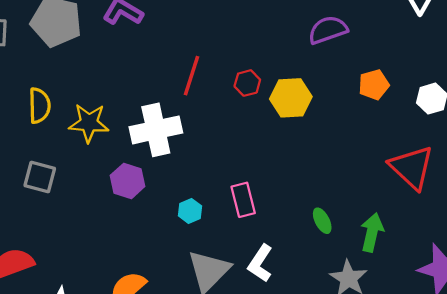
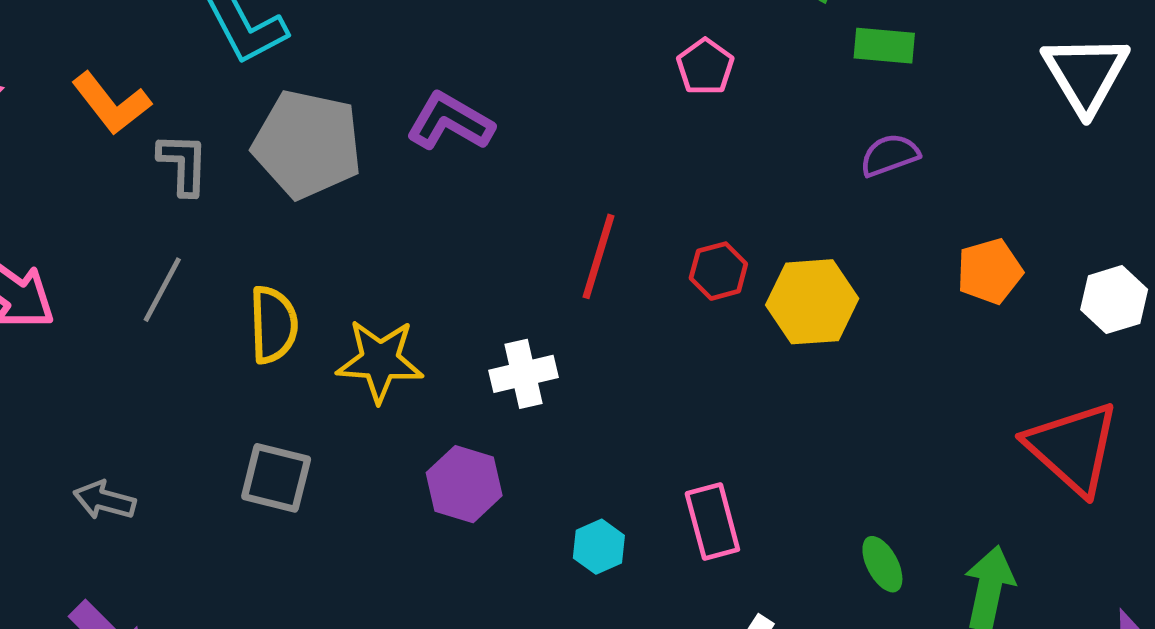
purple semicircle: (328, 30) -> (890, 155), size x0.7
white cross: (156, 130) -> (524, 374), size x0.6

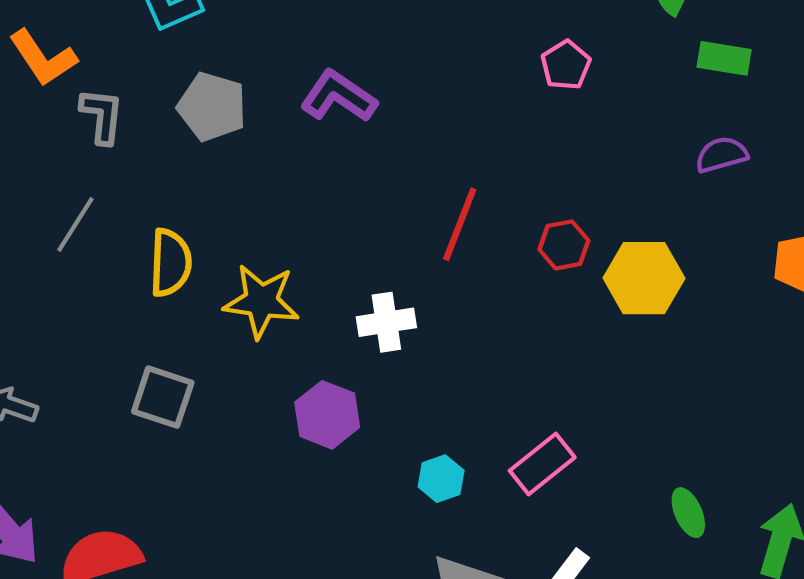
gray pentagon: (307, 144) -> (212, 107), size x0.7
pink rectangle: (712, 522) -> (542, 464), turned 62

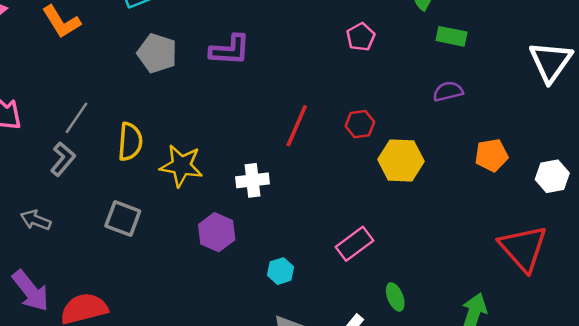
purple L-shape: (339, 96) -> (230, 50), turned 147
gray L-shape: (102, 116) -> (63, 159), moved, turned 32
red hexagon: (564, 245) -> (360, 124), moved
pink rectangle: (542, 464) -> (355, 244), moved
green ellipse: (688, 513) -> (395, 297), moved

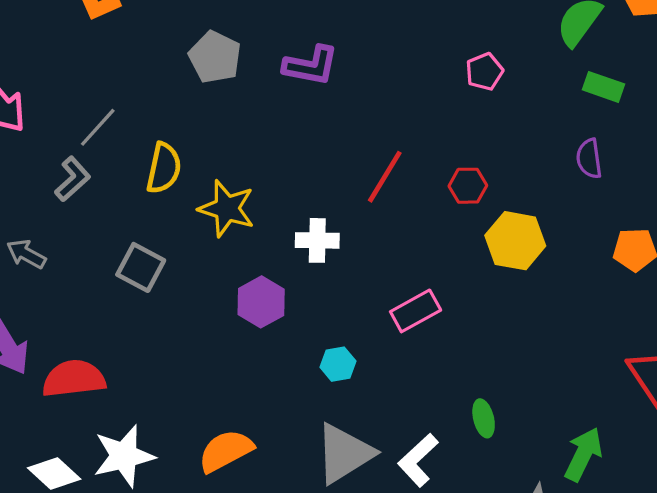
purple semicircle: (448, 91) -> (589, 159), turned -92
pink rectangle: (355, 244) -> (416, 311), moved

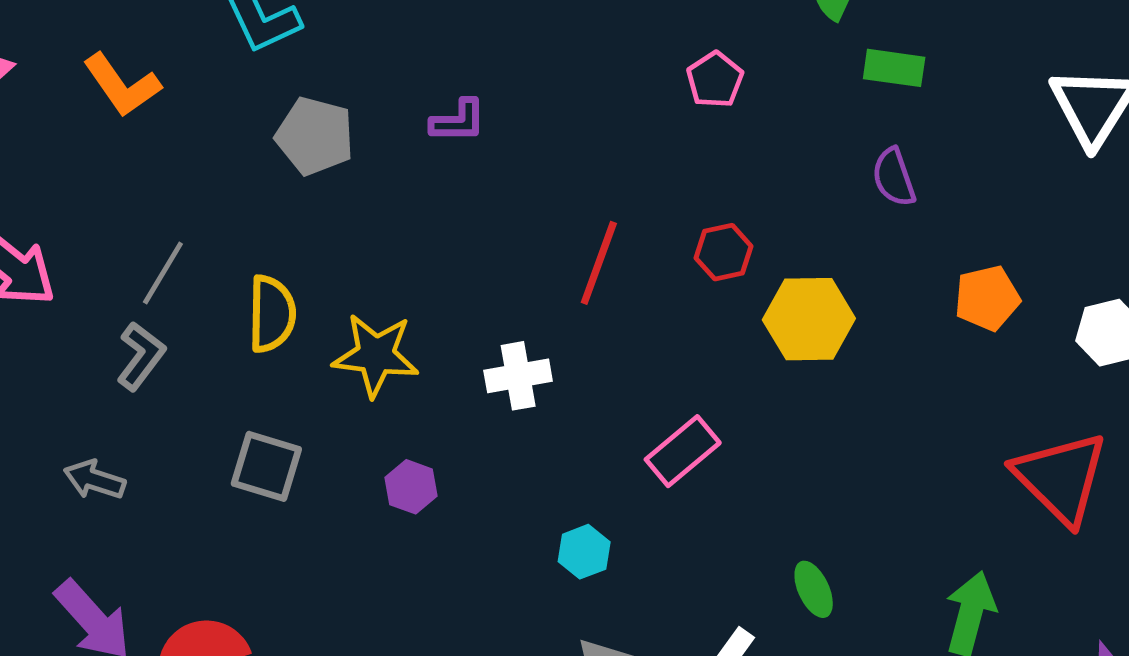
purple L-shape: (311, 66) -> (458, 121), size x0.7
purple hexagon: (261, 302) -> (411, 487), moved, size x0.7

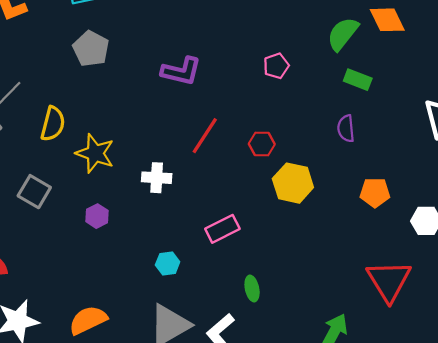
purple L-shape: (458, 121) -> (181, 71), moved, size x1.5
green ellipse: (814, 589) -> (252, 289), moved

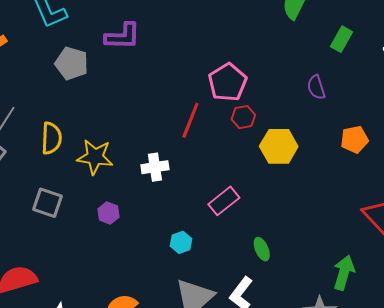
pink pentagon: (276, 66) -> (228, 82), moved, size x1.6
purple L-shape: (181, 71) -> (123, 36), moved
green rectangle: (358, 80) -> (342, 39), moved, turned -70

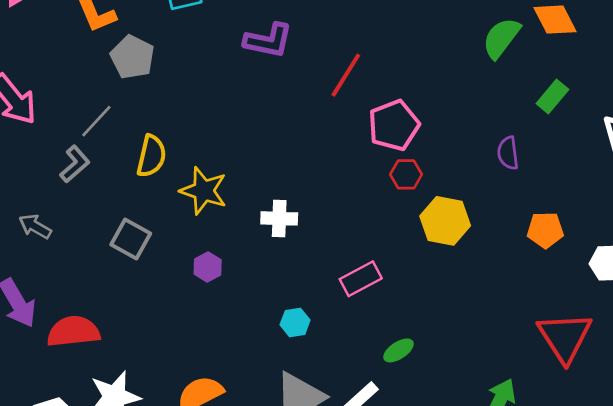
gray pentagon: (72, 63) -> (132, 57), moved
red line: (190, 120) -> (346, 75), moved
green ellipse: (262, 249) -> (399, 350), turned 70

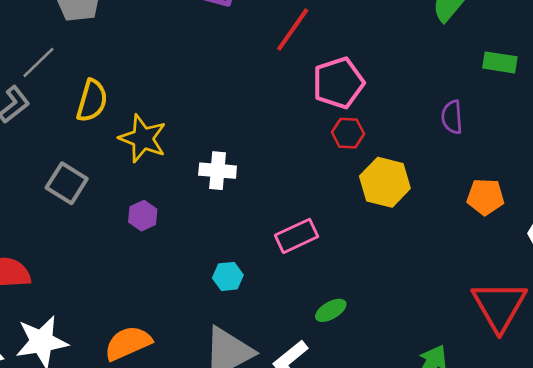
green rectangle: (552, 96) -> (500, 62), turned 56

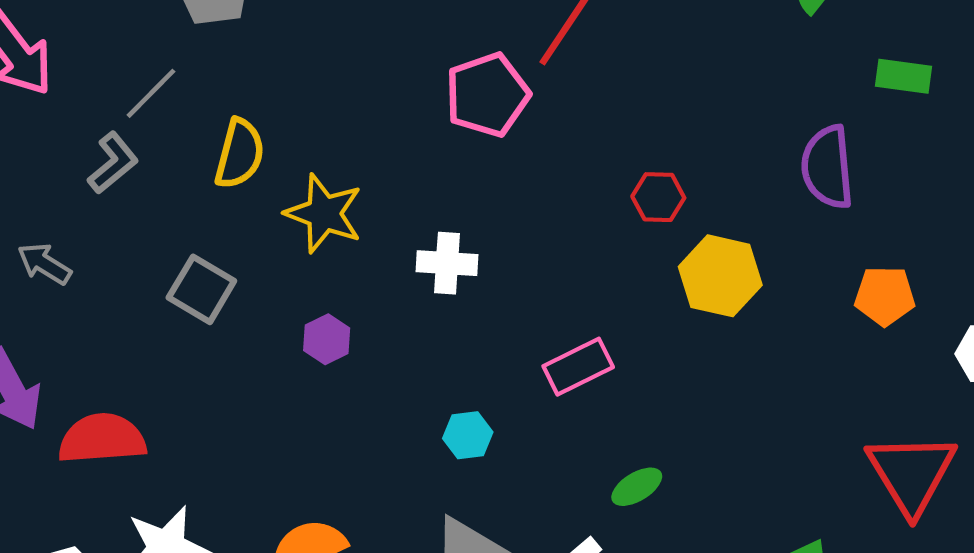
pink pentagon: (338, 83) -> (487, 95), moved
purple semicircle: (452, 117) -> (827, 167), size x1.5

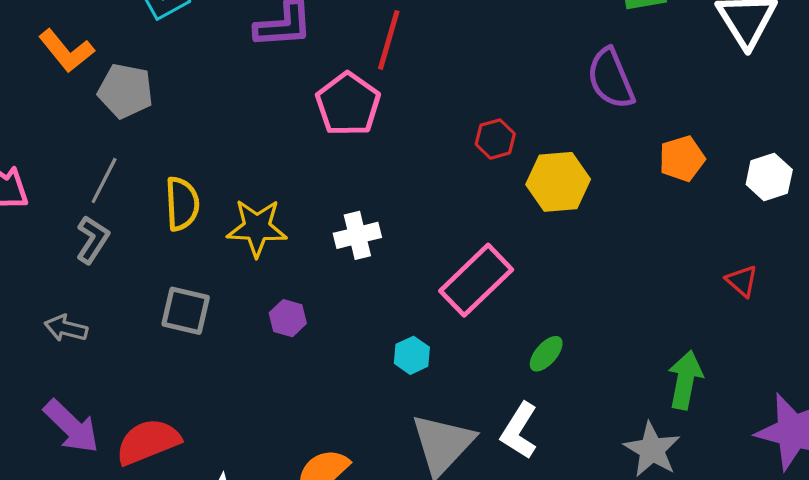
pink rectangle: (578, 367) -> (476, 280), size x1.4
red triangle: (911, 473) -> (742, 281), size x0.5

